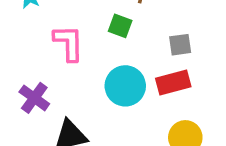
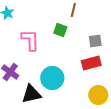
cyan circle: (125, 86) -> (52, 78), moved

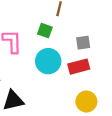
cyan circle: (52, 78) -> (48, 61), moved

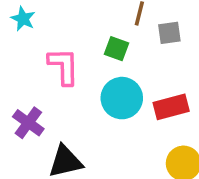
gray square: (83, 43) -> (169, 33), moved

